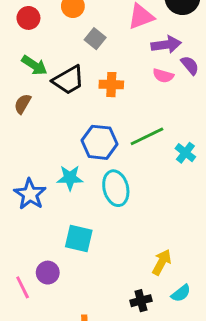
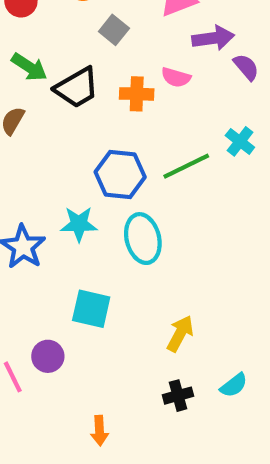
pink semicircle: (163, 76) -> (176, 77), moved
cyan cross: (185, 153) -> (240, 141), moved
yellow arrow: (162, 262) -> (180, 334), moved

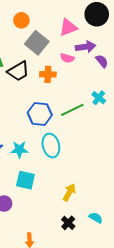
gray square: (114, 30) -> (37, 43), size x1.6
pink semicircle: (176, 77) -> (67, 58), moved
cyan star: (79, 224) -> (19, 150), moved
cyan semicircle: (234, 385) -> (96, 218), turned -112
black cross: (178, 396) -> (68, 223), turned -32

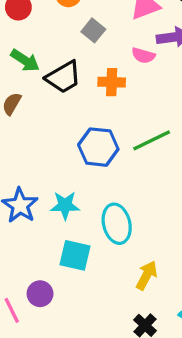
gray square: (37, 43) -> (93, 30), size x0.6
cyan ellipse: (51, 145) -> (117, 224), moved

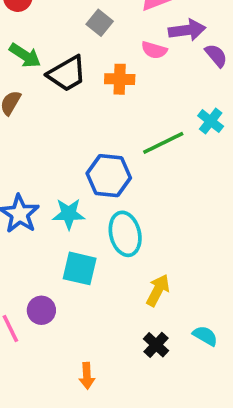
blue hexagon: (98, 147) -> (109, 176), moved

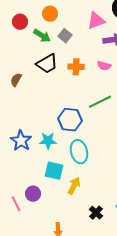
pink semicircle: (154, 50) -> (104, 66), moved
green arrow: (25, 56) -> (42, 36), moved
yellow arrow: (158, 290) -> (74, 186), moved

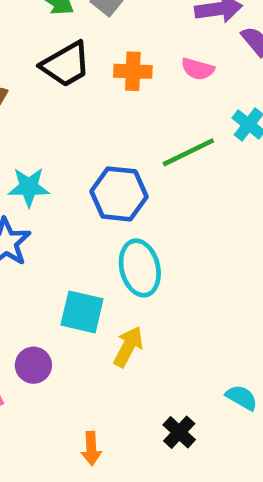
cyan star: (48, 141) -> (29, 187), moved
black cross: (96, 213) -> (179, 432), moved

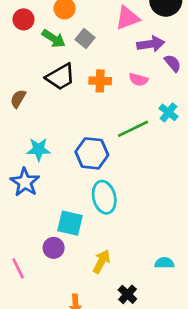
yellow arrow: (128, 347) -> (101, 262), moved
purple circle: (33, 365) -> (54, 248), moved
cyan semicircle: (242, 398) -> (164, 263), moved, turned -30

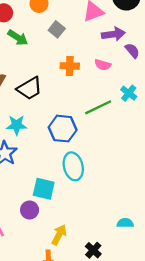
green arrow: (54, 39) -> (18, 38), moved
black trapezoid: (60, 77) -> (30, 88), moved
yellow arrow: (101, 262) -> (59, 235), moved

